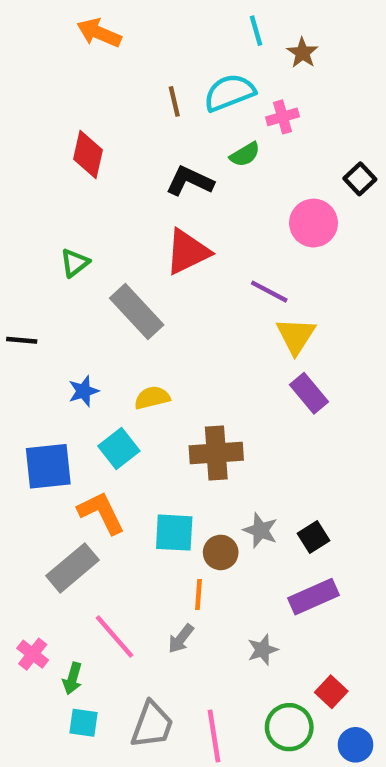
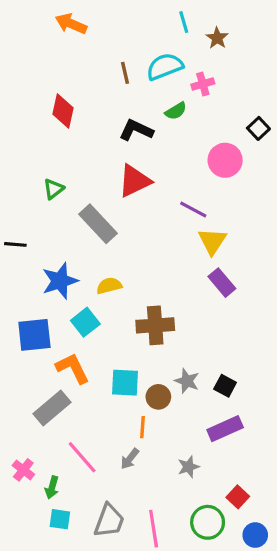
blue star: (84, 391) -> (60, 281), size x1.6
black square: (313, 537) -> (225, 386), turned -30

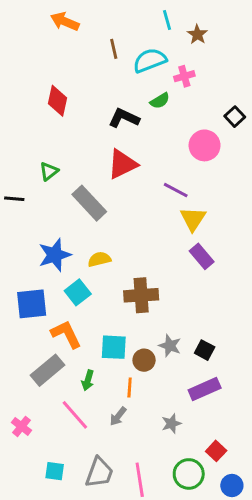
brown line: (125, 73) -> (114, 49), moved
black line: (15, 244) -> (14, 199), moved
green arrow: (52, 487) -> (88, 380), moved

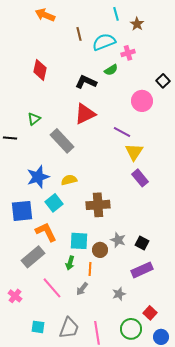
green arrow: (88, 380) -> (70, 263), moved

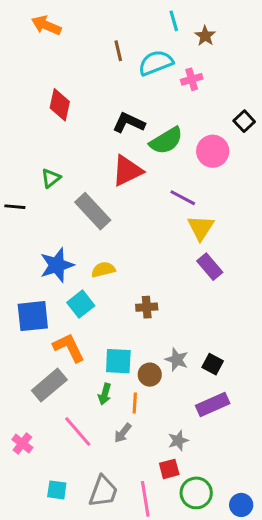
orange arrow: (45, 15) -> (46, 25), moved
green semicircle: (111, 70) -> (166, 141), moved, size x1.6
brown cross: (98, 205) -> (147, 307), size x0.6
red square: (150, 313) -> (169, 469), moved, turned 32

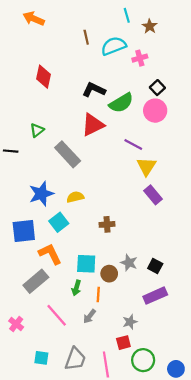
black square: (244, 121) -> (157, 88), moved

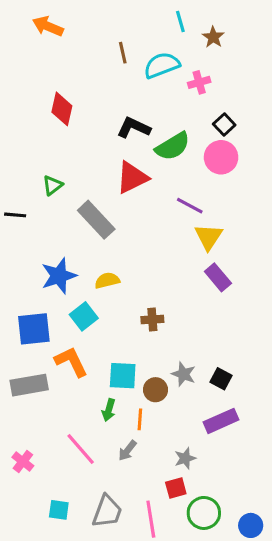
gray rectangle: (36, 281) -> (29, 385), moved, turned 30

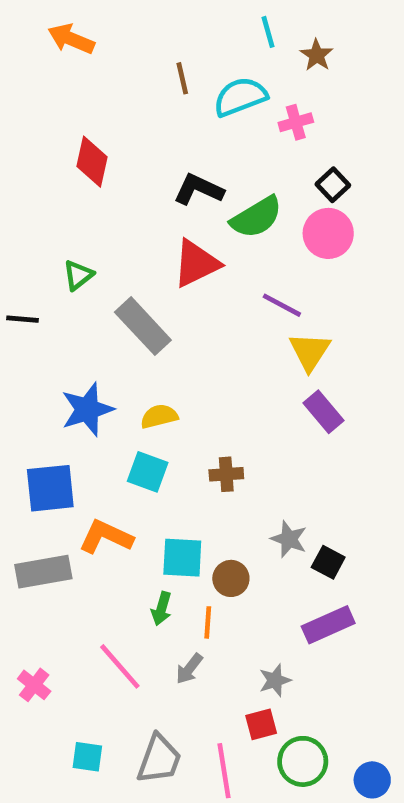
cyan square: (84, 316) -> (148, 472), moved, turned -32
orange L-shape: (71, 362) -> (106, 537), turned -39
gray star: (184, 374) -> (289, 539), moved

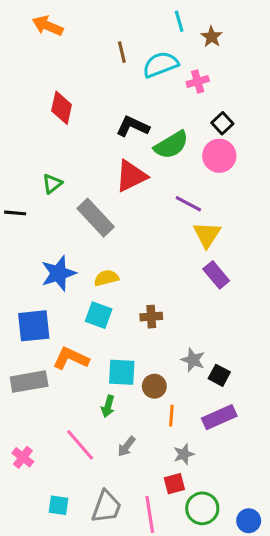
orange line: (208, 622) -> (171, 416), moved

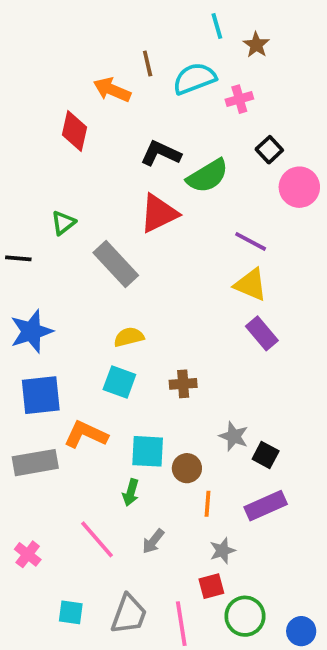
orange arrow: (48, 26) -> (112, 90), moved
pink circle: (219, 156) -> (299, 187), moved
purple line: (188, 204) -> (251, 241), moved
yellow triangle: (207, 235) -> (251, 285), turned -40
blue star: (58, 273) -> (31, 331), moved

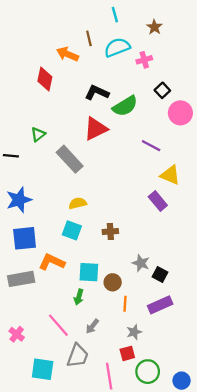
cyan line: (217, 26) -> (115, 15), moved
yellow triangle: (251, 285) -> (170, 175), moved
cyan square: (71, 612) -> (43, 369), size x1.5
gray trapezoid: (129, 614) -> (78, 356), moved

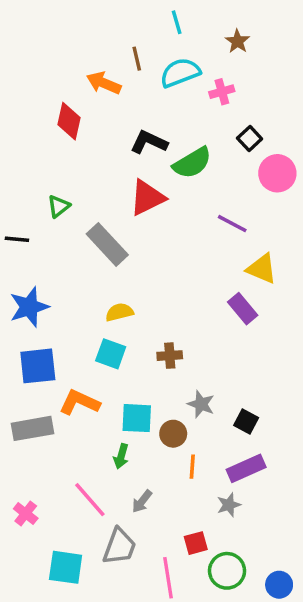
gray star: (141, 263) -> (201, 404), moved
gray star: (134, 332) -> (229, 505), moved

